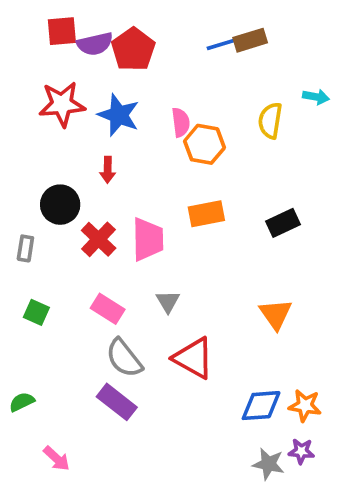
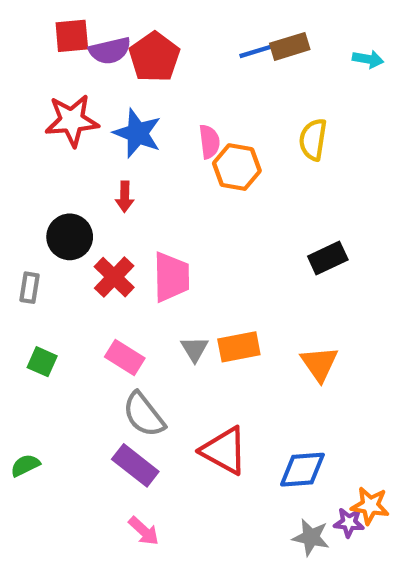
cyan arrow: (316, 97) -> (368, 59), moved
orange rectangle: (206, 214) -> (239, 347), moved
red triangle: (194, 358) -> (224, 451), moved
orange star: (305, 406) -> (370, 506), moved
pink arrow: (56, 459) -> (144, 531), moved

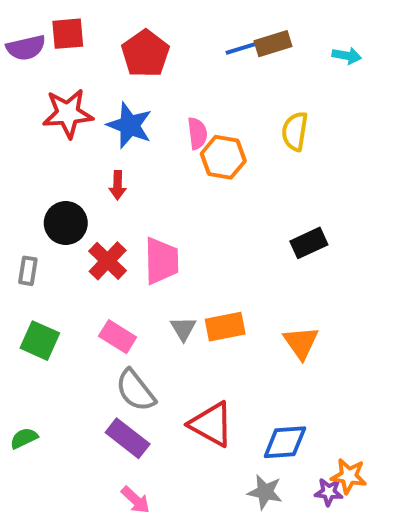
purple semicircle: (110, 51) -> (26, 48), moved
green square: (42, 362) -> (40, 341), size x1.4
gray star: (311, 537) -> (265, 492), moved

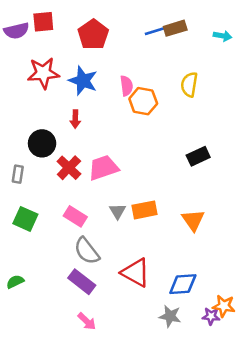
pink trapezoid: (161, 261) -> (103, 168), turned -108

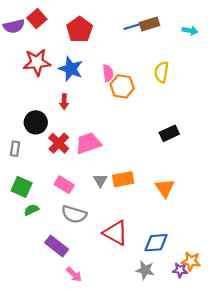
red square: (43, 22) -> (37, 19), turned -36
gray semicircle: (87, 251) -> (74, 214), turned -35
green semicircle: (15, 282) -> (31, 210), moved
purple rectangle: (82, 282) -> (57, 246), moved

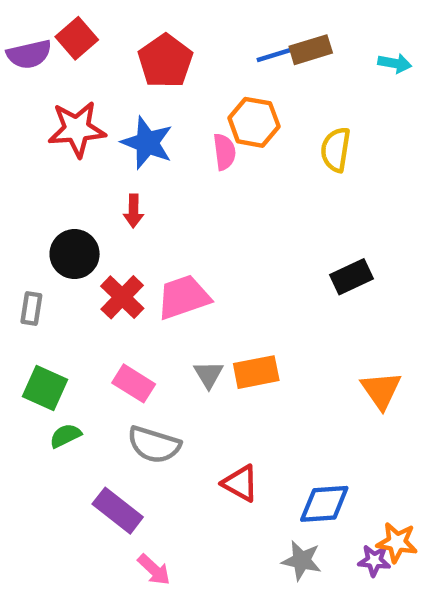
orange hexagon: (122, 86) -> (254, 122), moved
orange triangle: (165, 188) -> (381, 390), moved
red triangle: (116, 233) -> (240, 483), size x0.7

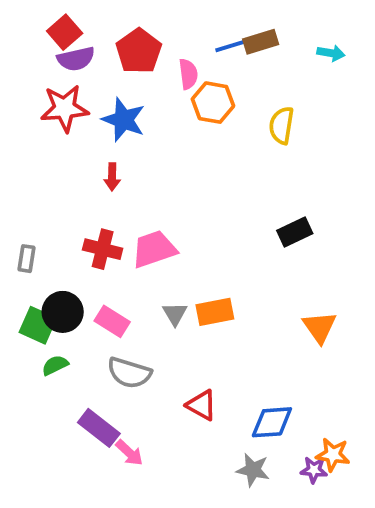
purple semicircle: (29, 54) -> (76, 59), moved
pink semicircle: (224, 152) -> (188, 74), moved
black circle: (75, 254) -> (63, 312), moved
red cross: (122, 297) -> (103, 249), turned -30
pink arrow: (154, 570) -> (129, 453), moved

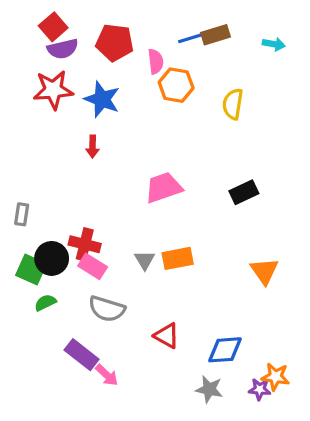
red pentagon: (139, 51) -> (115, 43), turned -30
red cross: (103, 249) -> (85, 244), moved
pink trapezoid: (154, 249) -> (163, 188), moved

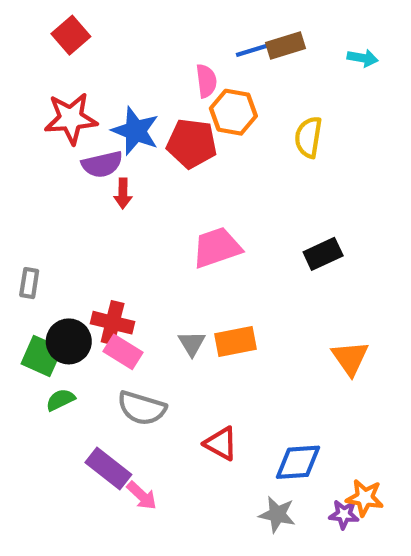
red pentagon: (115, 43) -> (192, 143), moved
purple semicircle: (63, 49) -> (102, 164), moved

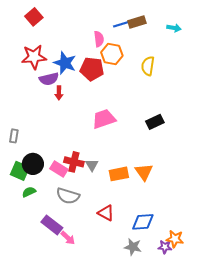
red cross: (113, 323) -> (74, 162), moved
orange rectangle: (235, 341) -> (119, 174), moved
orange triangle: (350, 358) -> (144, 172), moved

